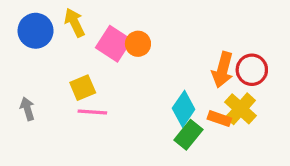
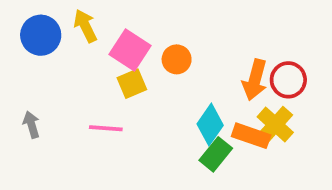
orange circle: (138, 44) -> (177, 59), moved
yellow square: (83, 88) -> (132, 84), moved
orange rectangle: (219, 119) -> (251, 136), size x1.4

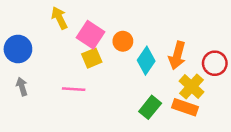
blue circle: (41, 35) -> (18, 49), moved
red circle: (288, 80) -> (215, 63), moved
cyan diamond: (210, 125) -> (146, 61), moved
orange rectangle: (251, 136) -> (185, 107), moved

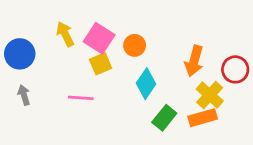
yellow arrow: (59, 18) -> (65, 34), moved
cyan diamond: (146, 61) -> (146, 84), moved
orange rectangle: (185, 107) -> (203, 118), turned -35

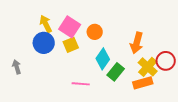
blue circle: (20, 54) -> (44, 43), moved
red circle: (235, 69) -> (166, 61), moved
pink line: (81, 98) -> (81, 84), moved
green rectangle: (164, 118) -> (116, 72), moved

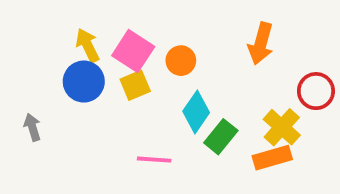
orange arrow: (137, 43) -> (261, 43), moved
red circle: (166, 61) -> (316, 91), moved

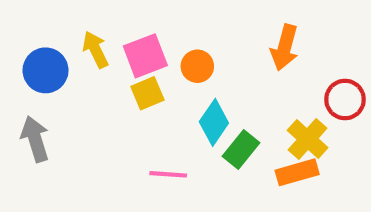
pink square: (133, 51) -> (145, 56), turned 36
blue circle: (84, 82) -> (46, 70), moved
gray arrow: (32, 127) -> (35, 139), size x1.5

